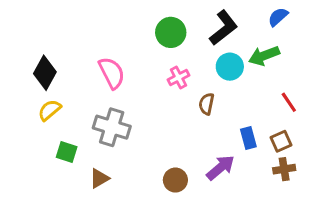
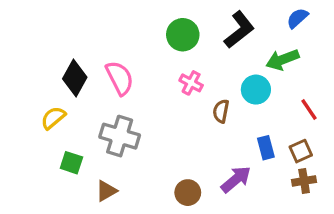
cyan circle: (230, 67) -> (256, 90), moved
black diamond: (45, 73) -> (75, 78), moved
pink cross: (179, 77) -> (191, 83), turned -35

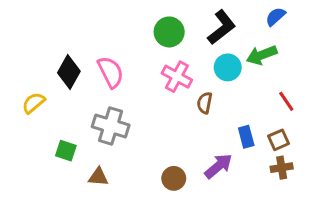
pink cross: (191, 83) -> (177, 77), size x1.4
cyan circle: (256, 90) -> (228, 67), moved
yellow semicircle: (53, 118) -> (33, 103), moved
brown triangle: (106, 191) -> (98, 177), turned 35

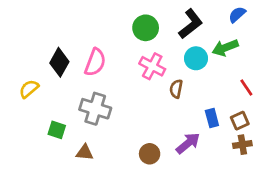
pink semicircle: (111, 72) -> (95, 62), turned 48

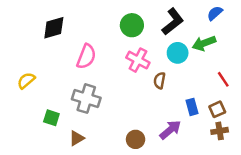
black diamond: (59, 62) -> (54, 28), moved, turned 45
brown triangle: (85, 152) -> (77, 138), turned -35

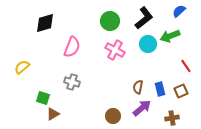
brown semicircle: (160, 81) -> (138, 87), moved
gray cross: (86, 99) -> (72, 82), size x0.7
brown cross: (220, 131) -> (172, 118), moved
brown triangle: (77, 138) -> (53, 114), moved

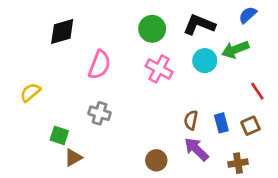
black L-shape: (144, 18) -> (199, 25), turned -120
purple arrow: (142, 108) -> (196, 149), turned -96

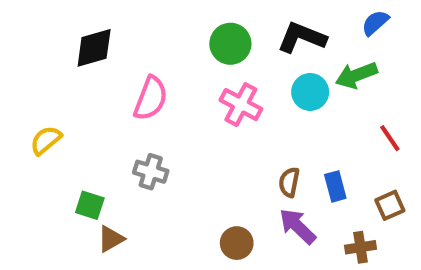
brown square: (250, 126) -> (390, 205), moved

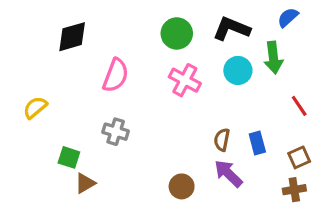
green arrow: (356, 75) -> (273, 58), turned -76
brown cross: (360, 247) -> (294, 190), moved

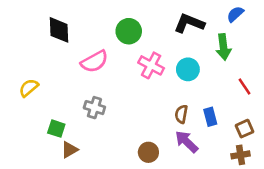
green circle: (177, 33) -> (129, 31), moved
black diamond: (72, 37) -> (59, 30), turned -76
cyan circle: (238, 70) -> (188, 69), moved
pink semicircle: (116, 75) -> (94, 61), turned 40

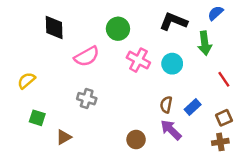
blue rectangle: (210, 117) -> (193, 107), turned 63
green square: (56, 129) -> (37, 118), moved

